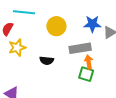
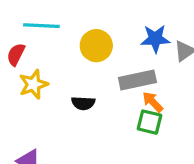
orange arrow: (89, 62) -> (153, 102), turned -32

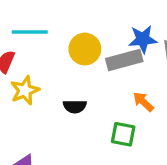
gray rectangle: (137, 80) -> (124, 60), moved
green square: (149, 122) -> (123, 134), moved

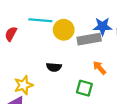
cyan line: (30, 32) -> (40, 20), moved
yellow star: (25, 90) -> (24, 85), moved

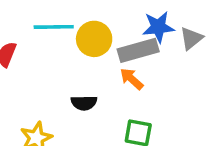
orange arrow: (99, 68) -> (132, 79), moved

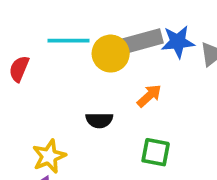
gray rectangle: (138, 50) -> (141, 41), moved
orange arrow: (132, 79) -> (149, 96), turned 95

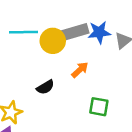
black semicircle: (99, 120) -> (45, 87), turned -30
green square: (156, 152) -> (99, 107), moved

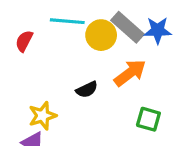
gray rectangle: (74, 32) -> (127, 27), turned 52
orange arrow: (80, 70) -> (130, 73), size x1.5

